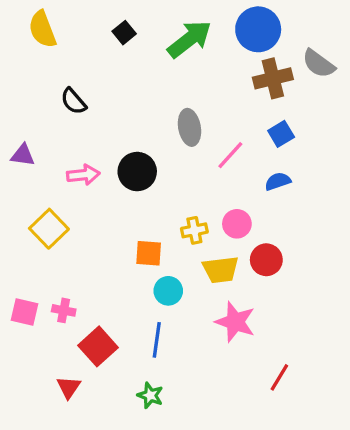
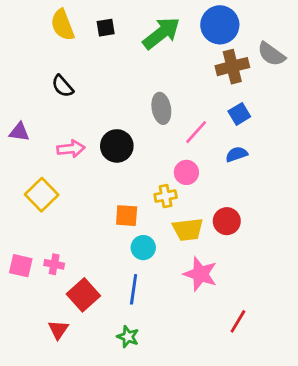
yellow semicircle: (42, 29) -> (63, 25), moved
black square: (124, 33) -> (106, 28), turned 30
pink circle: (237, 224) -> (186, 172), moved

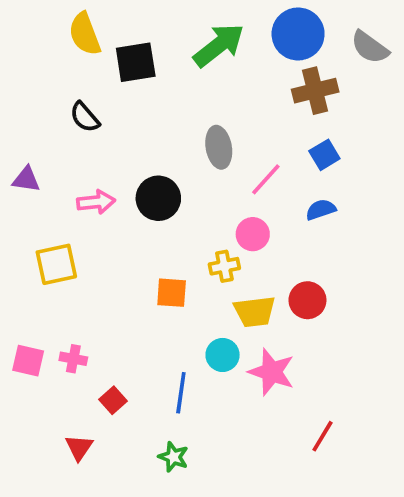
black square: (106, 28) -> (136, 62), moved, size x1.6
gray semicircle: (271, 54) -> (370, 47), moved
yellow square: (42, 195) -> (56, 264), turned 32
cyan circle: (143, 248) -> (223, 355), moved
red square: (83, 295) -> (113, 400), size x0.6

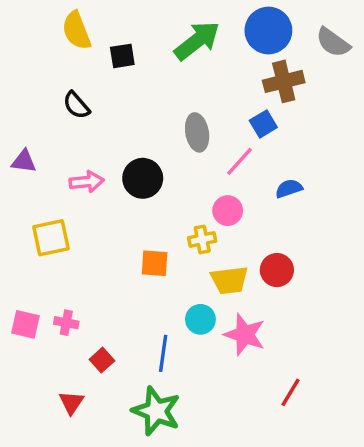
black square: (136, 62) -> (122, 56), size x0.7
blue square: (324, 155) -> (263, 124), moved
green star: (173, 457) -> (156, 411), size x1.8

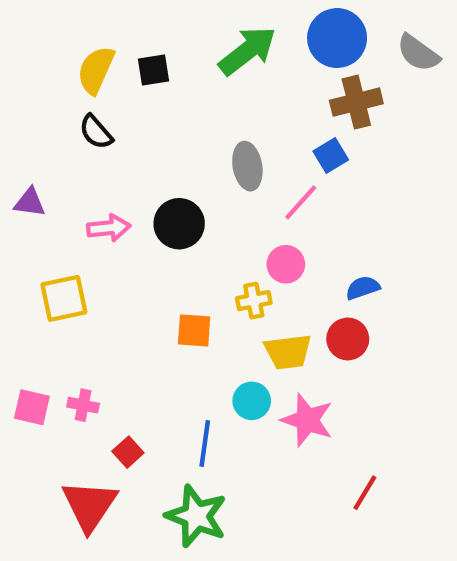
yellow semicircle: (76, 30) -> (96, 70), moved, turned 45
blue semicircle: (289, 188) -> (363, 288), moved
red triangle: (71, 403) -> (89, 505), size x1.8

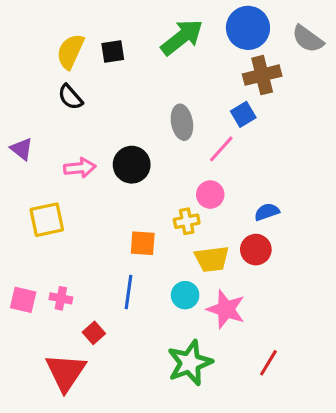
purple triangle: (30, 202) -> (22, 149), turned 30
blue line: (205, 444) -> (128, 292), moved
green star: (196, 516) -> (190, 363), moved, turned 30

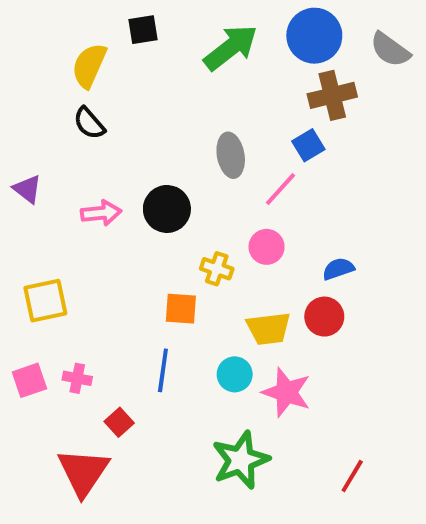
black square: (113, 51) -> (143, 30), moved
yellow square: (47, 220) -> (45, 301), moved
yellow cross: (187, 221) -> (217, 269), moved, turned 30
pink square: (23, 300) -> (29, 380), turned -32
red line: (268, 363) -> (352, 476), moved

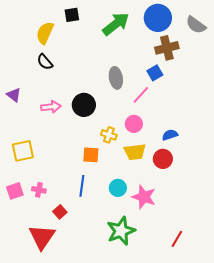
yellow trapezoid: (269, 329) -> (135, 152), moved

